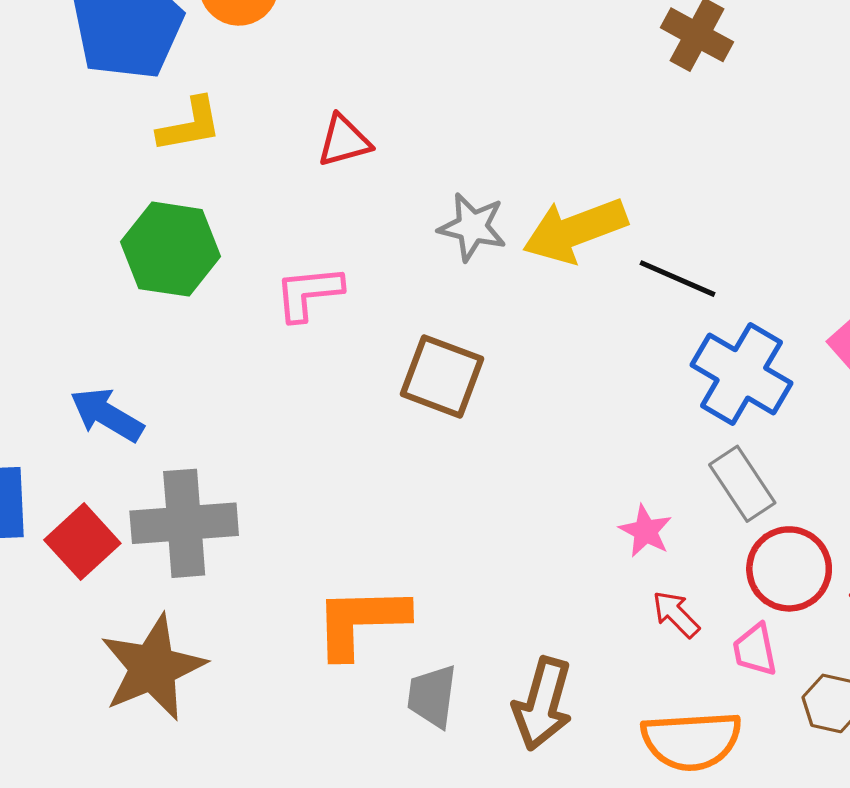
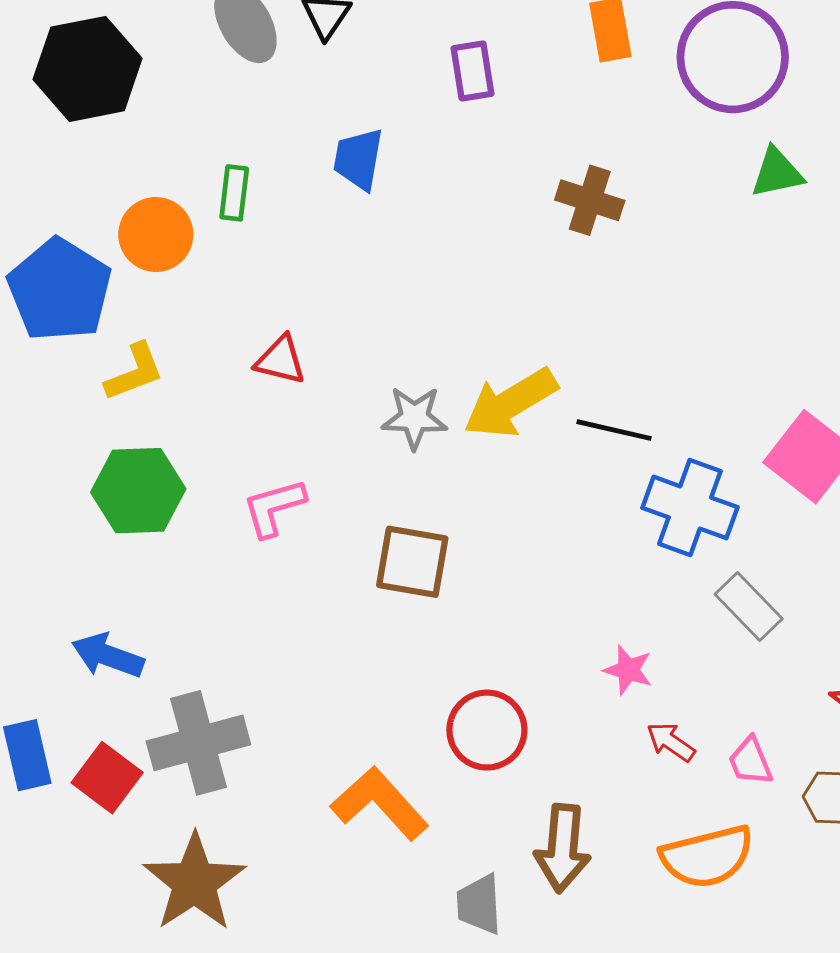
red triangle: (344, 141) -> (281, 360), turned 40
gray rectangle: (742, 484) -> (749, 606), moved
red circle: (789, 569) -> (487, 730), moved
orange L-shape: (361, 622) -> (380, 803), turned 60
gray trapezoid: (432, 696) -> (479, 904), moved

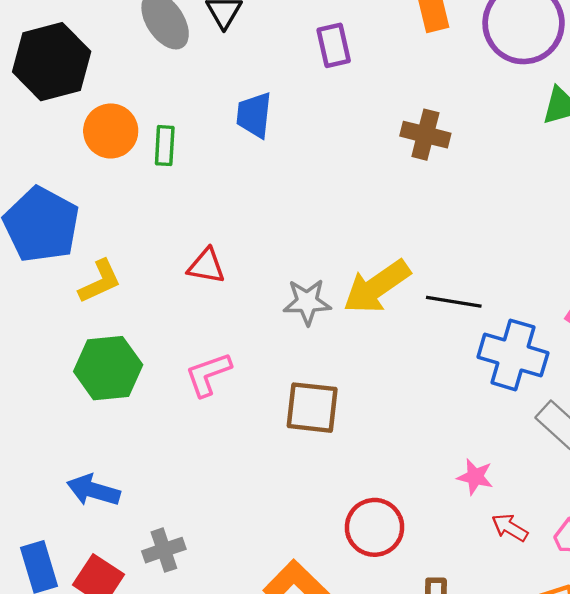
orange circle: (156, 234) -> (111, 131), moved
gray cross: (198, 743) -> (164, 550), size x0.6

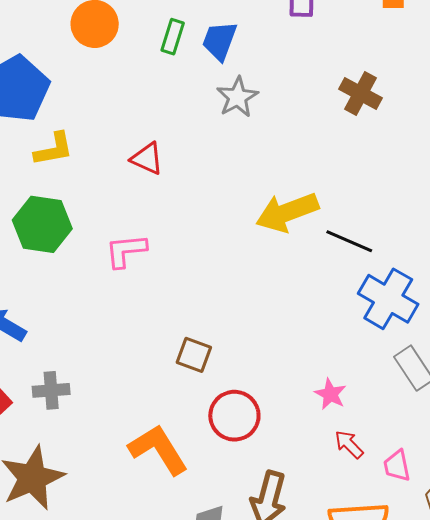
green rectangle: (165, 146) -> (173, 37), moved
gray star: (307, 302) -> (237, 97), moved, turned 30
brown square: (312, 408) -> (194, 355), moved, size x0.7

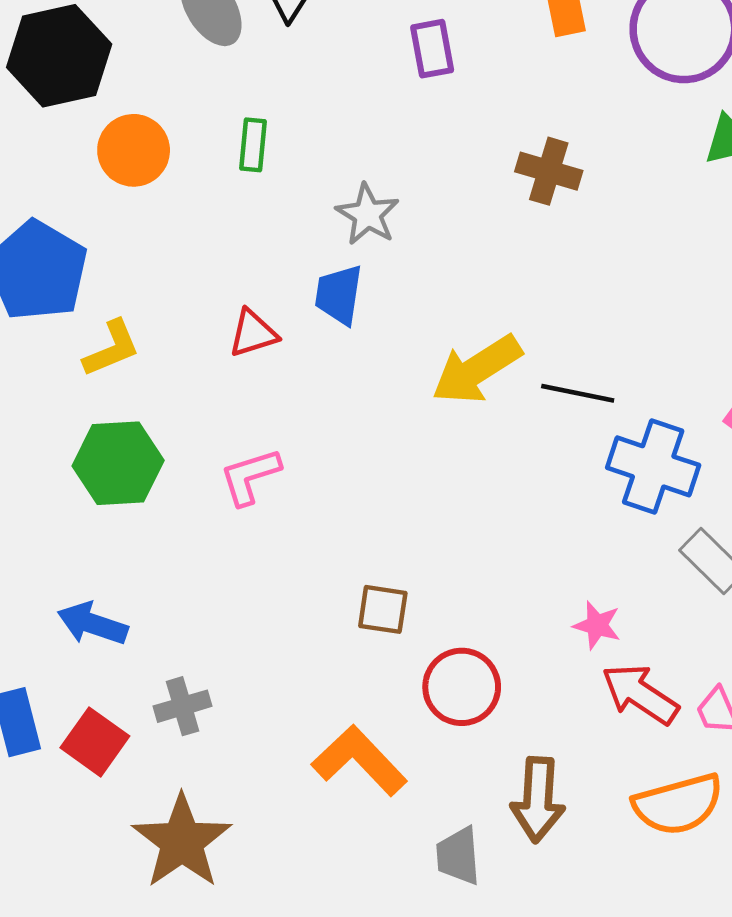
blue trapezoid: (219, 41) -> (339, 295), moved
red triangle: (147, 159) -> (253, 333), turned -30
red arrow: (349, 444) -> (640, 694), size x1.6

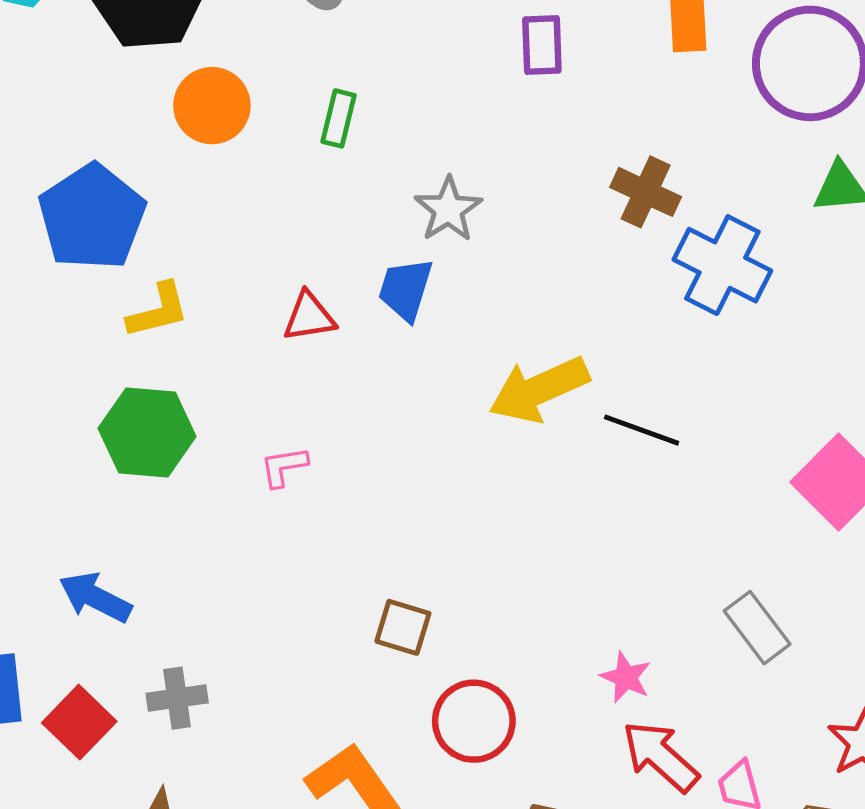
blue cross: (653, 466) -> (722, 265), moved
pink L-shape: (250, 476) -> (284, 467), size x0.7

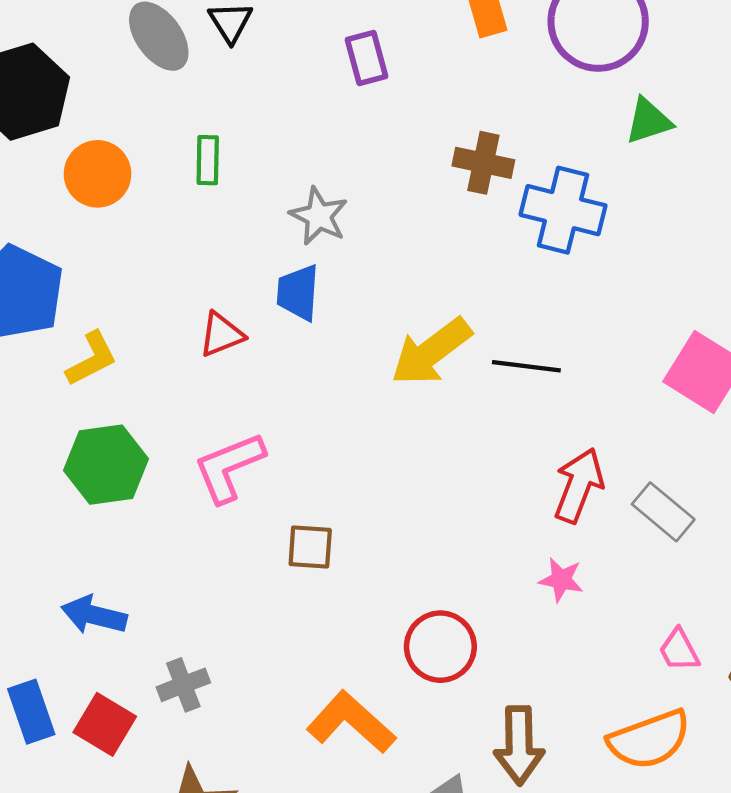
pink L-shape: (284, 467) -> (229, 467), size x1.8
brown square: (403, 627) -> (310, 547), moved
red arrow: (660, 756) -> (579, 485), moved, turned 82

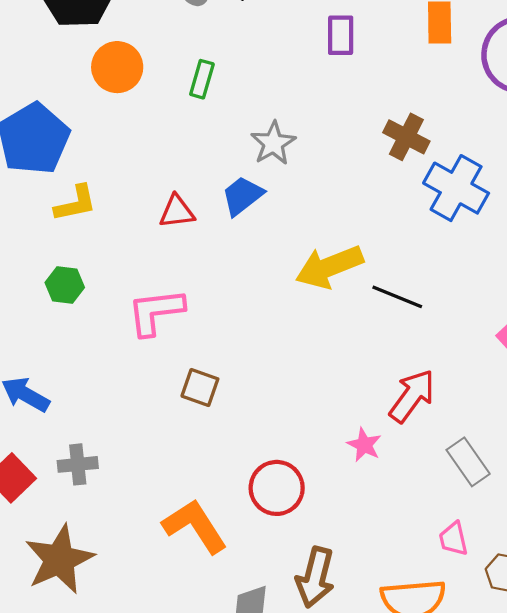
blue trapezoid: (298, 292) -> (242, 196), turned 33
green hexagon: (106, 465) -> (65, 285), size x0.6
gray rectangle: (663, 512) -> (468, 462), moved
pink star: (561, 580) -> (364, 445), moved

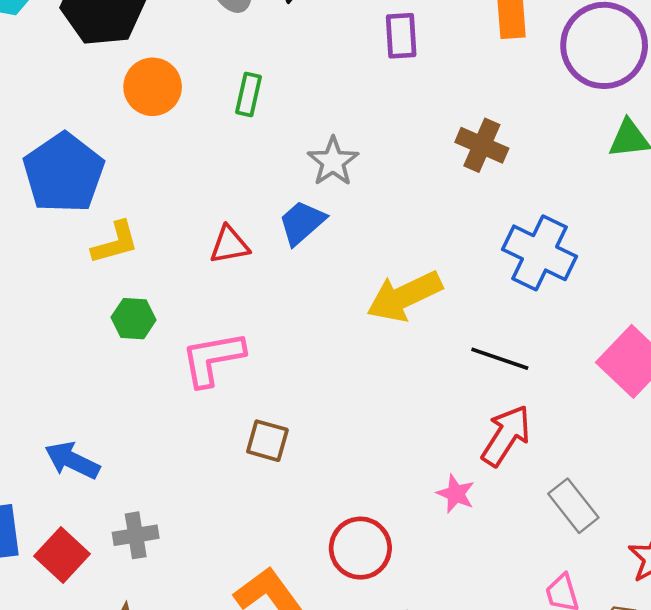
blue cross: (456, 188) -> (539, 253), moved
green hexagon: (65, 285) -> (134, 319), moved
black line: (397, 297) -> (500, 359), moved

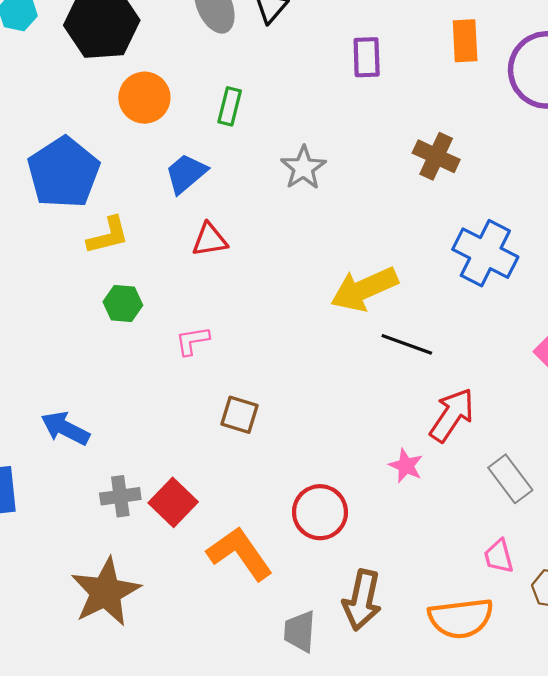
blue trapezoid: (302, 223) -> (186, 173), moved
pink L-shape: (213, 359) -> (192, 341), size x0.6
black line: (500, 359) -> (407, 344), moved
red square: (62, 555) -> (173, 502), moved

